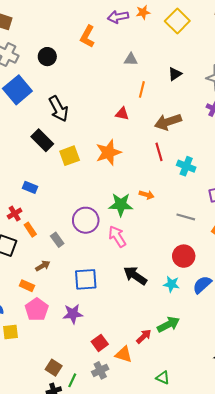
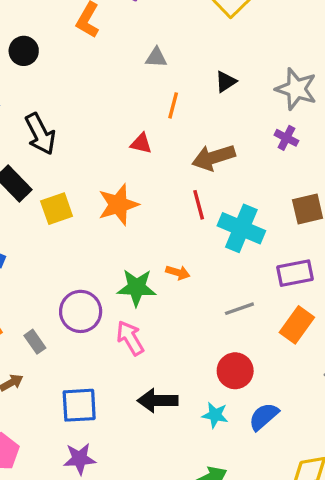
cyan cross: (186, 166) -> (241, 228), size x1.5
gray line: (186, 217) -> (239, 309), turned -36
black arrow: (135, 276) -> (158, 401), turned -35
purple star: (73, 314) -> (80, 459), moved

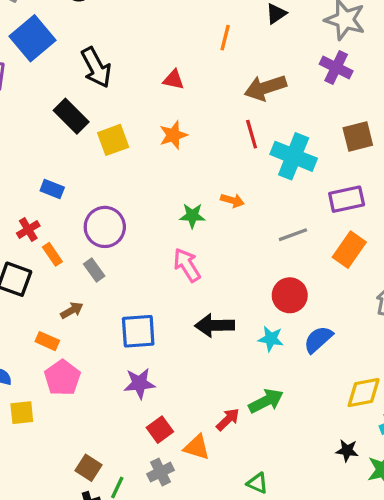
purple cross: (286, 138) -> (336, 68), size x1.4
red triangle: (141, 143) -> (174, 80), moved
orange star: (118, 205) -> (173, 135), size x0.7
green star: (137, 288) -> (192, 216), size x0.7
purple circle: (81, 311) -> (105, 227), moved

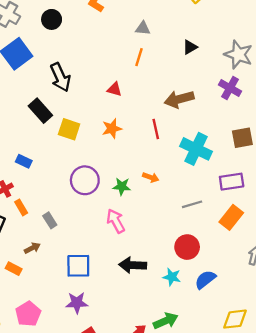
orange line: (225, 38) -> (139, 57), moved
red line: (252, 134) -> (156, 129), moved
yellow square: (113, 140) -> (69, 129), turned 35
purple circle: (105, 227) -> (85, 180), moved
pink pentagon: (62, 378) -> (28, 314), moved

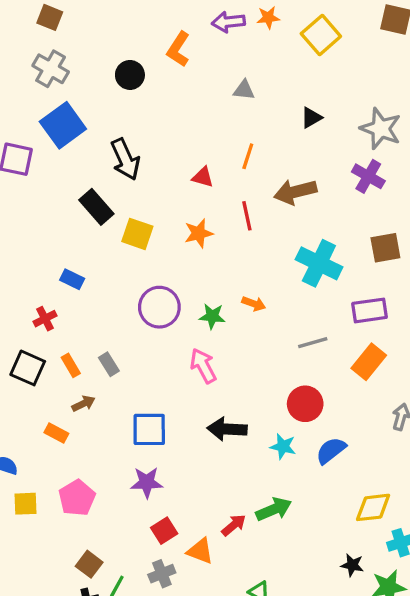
black circle: (52, 19) -> (130, 75), moved
orange line: (139, 57) -> (248, 156), moved
red line: (156, 129) -> (247, 216), moved
orange rectangle: (21, 207) -> (71, 365), moved

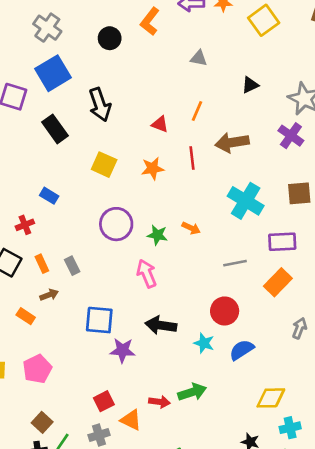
black rectangle: (96, 207) -> (55, 129), moved
purple star: (147, 482) -> (123, 350), moved
red arrow: (234, 525) -> (159, 402), turned 42

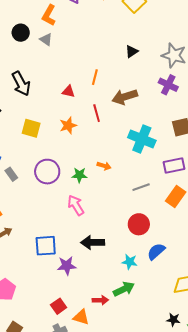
gray triangle: (199, 58) -> (46, 39), moved, turned 32
gray rectangle: (72, 266) -> (11, 174), moved
cyan star: (204, 343) -> (130, 262), moved

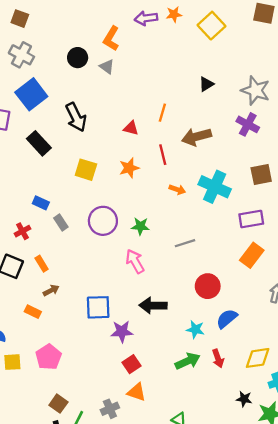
orange arrow: (104, 166) -> (177, 190), moved
gray line: (141, 187) -> (185, 243), moved
red arrow: (100, 300) -> (218, 358), moved, turned 70
red square: (59, 306) -> (132, 364), moved

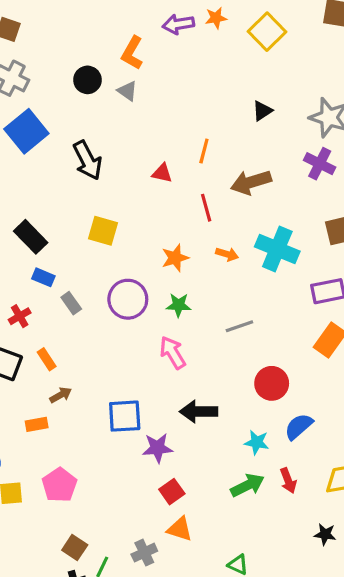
black rectangle: (39, 143) -> (31, 237), moved
orange star: (129, 168) -> (175, 258), moved
orange rectangle: (33, 312) -> (37, 424), turned -35

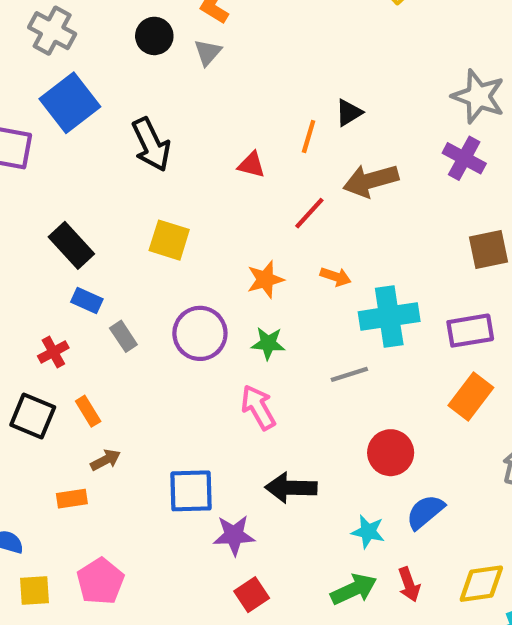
gray triangle: (127, 91) -> (208, 52), turned 35
black triangle: (262, 111) -> (349, 113), moved
red line: (206, 208) -> (309, 213), turned 56
cyan cross: (277, 249) -> (389, 317), moved, turned -33

